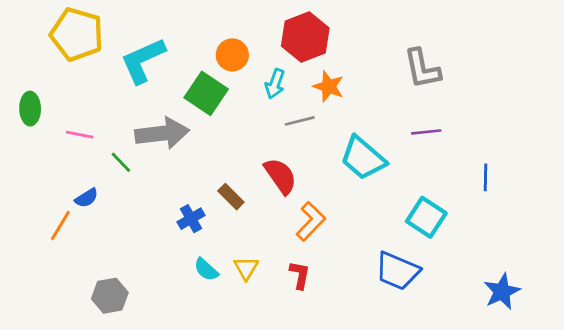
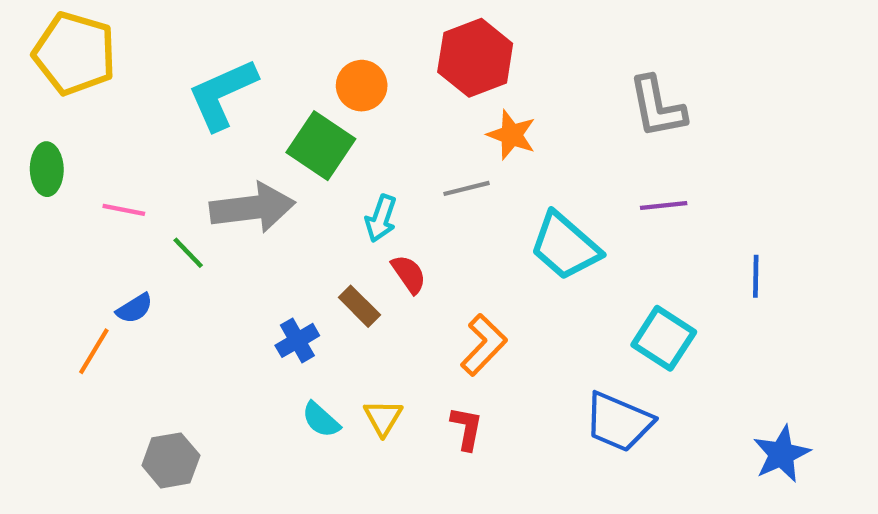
yellow pentagon: (77, 34) -> (75, 53), moved
cyan arrow: (275, 84) -> (381, 218), moved
red semicircle: (280, 176) -> (409, 274), moved, size x0.7

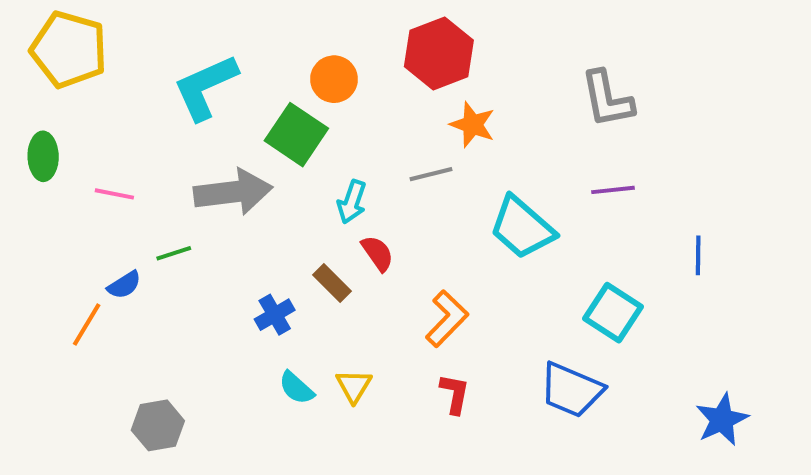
green line: (188, 253) -> (174, 253), moved, turned -64
red L-shape: (467, 428) -> (455, 394), moved

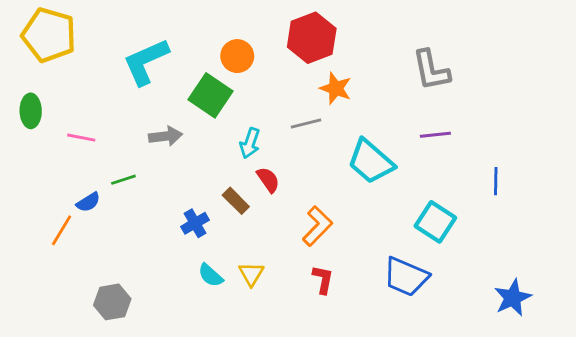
gray arrow: (233, 192) -> (166, 136), size x0.6

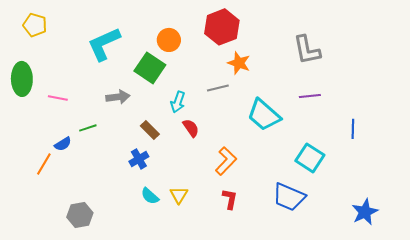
yellow pentagon: (49, 35) -> (35, 25), size x0.6
green ellipse: (31, 111) -> (22, 79), size x1.4
brown rectangle: (236, 201) -> (150, 130), moved

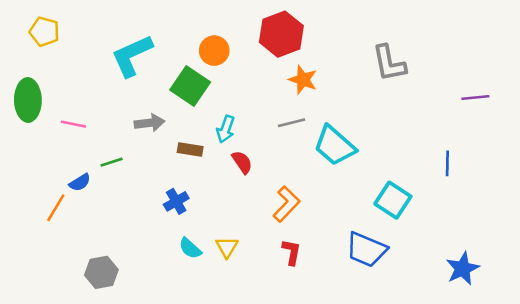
gray line: (218, 88) -> (292, 123), moved
purple line: (310, 96) -> (475, 97), moved
brown rectangle: (150, 130) -> (190, 149), moved, turned -36

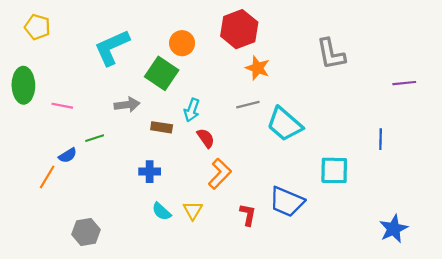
cyan square: (393, 200) -> (334, 170), turned -32
blue cross: (176, 201) -> (150, 172), turned 30
orange L-shape: (286, 204) -> (220, 174), moved
blue trapezoid: (366, 250) -> (287, 202), moved

